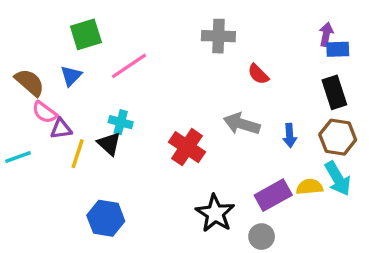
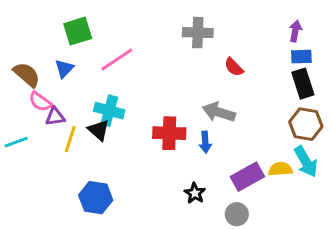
blue rectangle: (338, 49) -> (301, 57), moved
cyan cross: (121, 122) -> (109, 111), size x1.4
blue arrow: (290, 135) -> (205, 142), moved
red cross: (187, 147) -> (169, 133), turned -32
black star: (215, 213) -> (195, 193), size x0.6

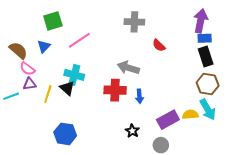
purple arrow: (295, 31) -> (201, 21), size x1.6
gray arrow: (219, 112) -> (128, 68), moved
purple triangle: (55, 117) -> (30, 84), moved

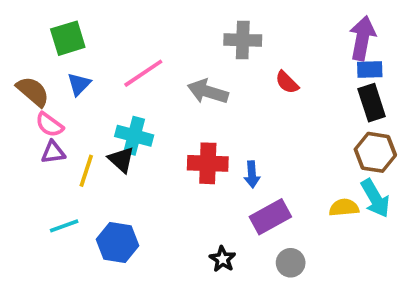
green square: (53, 21) -> (68, 38), moved
gray arrow: (128, 68) -> (208, 92), moved
cyan line: (11, 96) -> (64, 226), moved
purple rectangle: (168, 120) -> (270, 217), moved
black star: (132, 131) -> (222, 259), moved

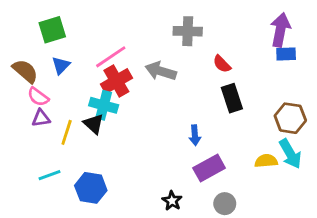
black rectangle: (372, 103) -> (232, 98), moved
red cross: (208, 163) -> (116, 81), moved, turned -32

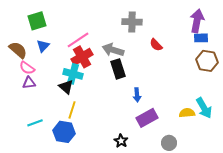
black rectangle: (232, 98) -> (118, 69), moved
brown hexagon: (290, 118) -> (207, 61), moved
yellow line: (67, 132) -> (72, 110), moved
gray circle: (225, 204) -> (169, 143), moved

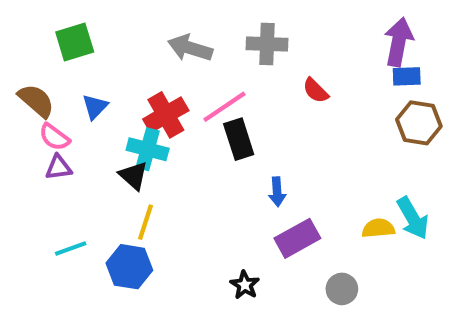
pink line: (78, 40) -> (224, 107), moved
blue triangle: (43, 46) -> (95, 107), moved
gray arrow: (113, 50) -> (190, 48), moved

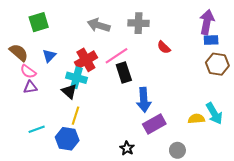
blue arrow: (277, 192) -> (144, 100), size x1.6

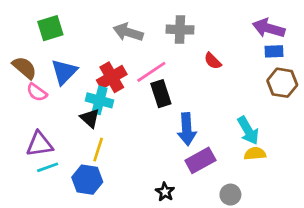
purple arrow: (207, 22) -> (269, 28), turned -85
blue triangle: (49, 56) -> (64, 72), size x1.5
purple triangle: (30, 87) -> (39, 144), moved, size x1.5
cyan arrow: (214, 114) -> (248, 130), moved

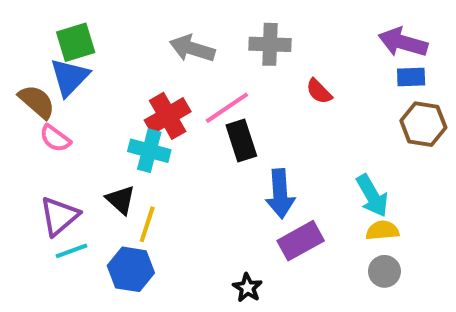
blue triangle: (64, 72) -> (69, 77), moved
black triangle: (90, 118) -> (121, 200), moved
purple triangle: (39, 144) -> (59, 216), turned -32
gray circle: (230, 195) -> (384, 271), moved

